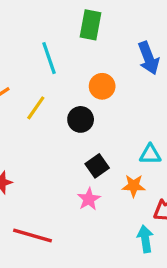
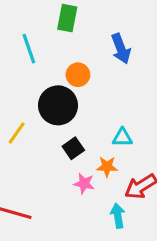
yellow line: (36, 108) -> (17, 133), moved
black circle: (81, 119) -> (58, 105), size x1.6
pink star: (89, 199) -> (84, 183), moved, turned -30

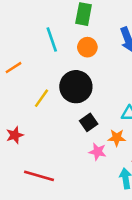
orange circle: (78, 75) -> (87, 47), moved
yellow line: (17, 133) -> (42, 98), moved

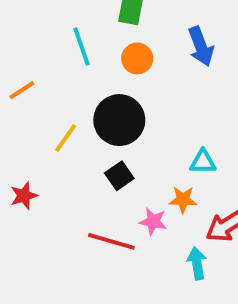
black square: (89, 122) -> (119, 176), moved
red line: (39, 176) -> (111, 241), moved

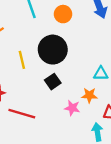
yellow line: (66, 138) -> (22, 60), turned -48
red line: (111, 241) -> (22, 114), moved

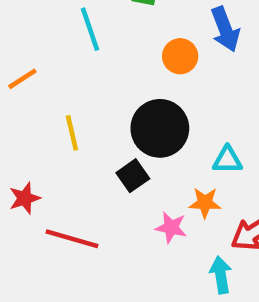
orange circle: (63, 14) -> (180, 56), moved
black circle: (53, 50) -> (160, 128), moved

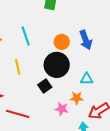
cyan line: (90, 29) -> (26, 36), moved
blue arrow: (225, 29) -> (86, 40), moved
orange circle: (180, 56) -> (62, 42), moved

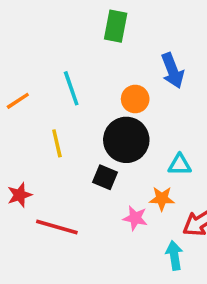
blue arrow: (86, 40) -> (172, 71), moved
black square: (45, 86) -> (105, 177), turned -32

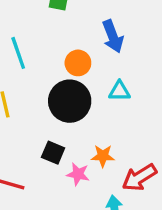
cyan triangle: (180, 165) -> (119, 91), moved
black square: (105, 177) -> (53, 153), moved

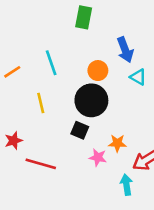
cyan triangle: (119, 91) -> (138, 77), moved, turned 30
black square: (53, 153) -> (80, 130), moved

